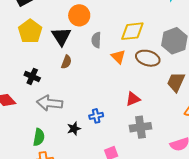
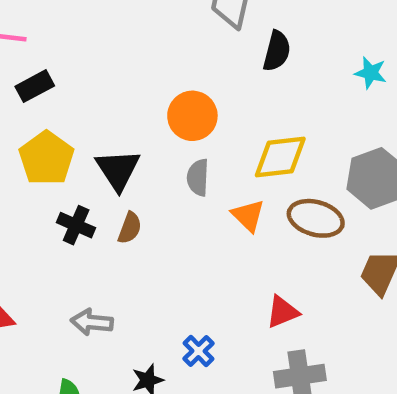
orange circle: (79, 15) -> (192, 116), moved
black cross: (32, 76) -> (76, 225), moved
gray arrow: (50, 103) -> (92, 322), size x0.7
blue cross: (96, 116) -> (199, 351), turned -32

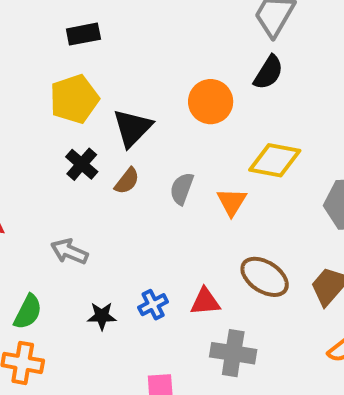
black semicircle: (277, 51) -> (268, 72), moved
gray semicircle: (198, 177) -> (182, 189), moved
brown ellipse: (316, 218) -> (265, 277), moved
red triangle: (282, 312) -> (205, 302), moved

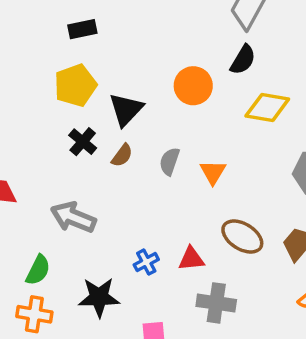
yellow diamond: (275, 160) -> (267, 107), moved
gray arrow: (69, 252) -> (73, 217), size x1.4
black star: (102, 316) -> (99, 297), moved, size x1.6

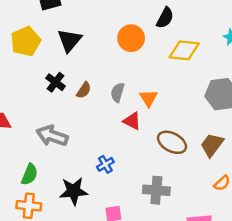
yellow pentagon: (75, 85) -> (26, 41), moved
black triangle: (126, 110) -> (70, 40), moved
red triangle: (191, 259) -> (132, 121), moved, turned 36

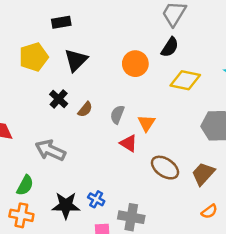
blue cross: (105, 164) -> (96, 199), moved, turned -35
gray cross: (156, 190) -> (131, 217), moved

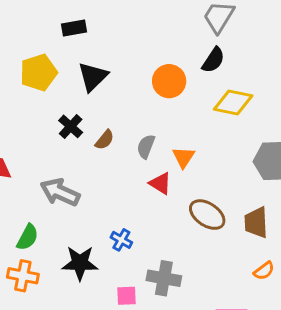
brown trapezoid: (203, 174) -> (256, 222), turned -45
blue cross: (96, 199) -> (121, 240), moved

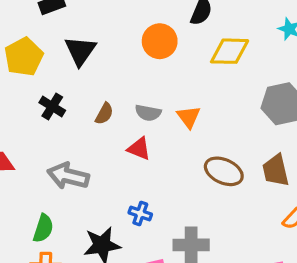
black cross: (71, 126) -> (52, 107), moved
gray semicircle: (146, 147) -> (148, 113), turned -90
red triangle: (160, 183) -> (139, 149), moved

